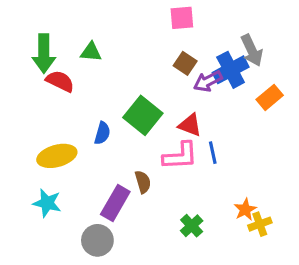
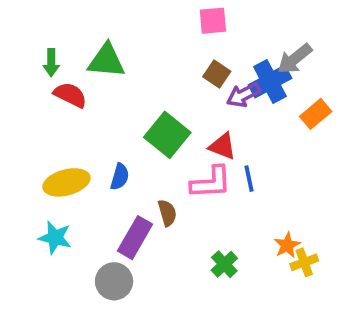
gray arrow: (252, 50) -> (295, 59), turned 76
green triangle: (91, 52) -> (106, 61), size x1.5
green arrow: (44, 54) -> (51, 63), size x0.6
blue semicircle: (102, 133) -> (120, 177), moved

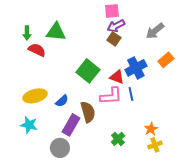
blue cross: (270, 82) -> (136, 68), moved
purple arrow: (243, 95) -> (116, 26), moved
blue semicircle: (120, 177) -> (62, 101), moved, turned 32
brown semicircle: (167, 213) -> (88, 112), size x1.5
yellow cross: (304, 262) -> (155, 145), moved

